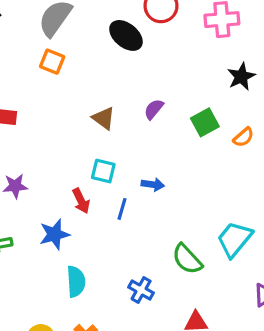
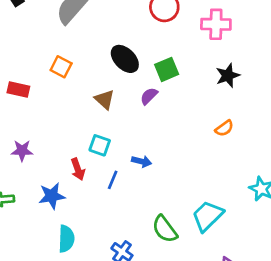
black ellipse: (126, 35) -> (125, 59), moved
orange square: (52, 62) -> (61, 67), moved
green square: (205, 122) -> (167, 69), moved

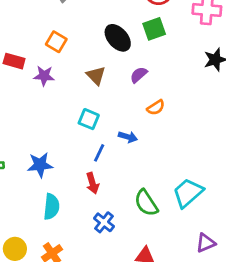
green square: (167, 69) -> (154, 29), moved
orange semicircle: (224, 128) -> (156, 107), moved
purple star: (22, 151) -> (44, 76), moved
red arrow: (78, 169) -> (92, 183), moved

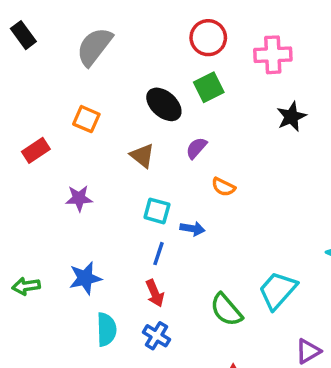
red rectangle: (14, 61) -> (36, 150), turned -42
purple star: (44, 76) -> (79, 198), moved
orange semicircle: (156, 107) -> (223, 187), turned 66
cyan square: (89, 119) -> (157, 211), moved
blue cross: (104, 222) -> (156, 336), moved

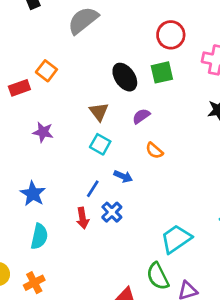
orange square: (86, 119) -> (46, 71), moved
cyan square: (157, 211) -> (100, 144), moved
blue star: (85, 278) -> (33, 194), turned 30
green semicircle: (226, 310) -> (158, 276), moved
blue cross: (156, 336) -> (112, 212), moved

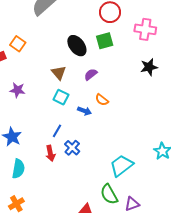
blue arrow: (123, 176) -> (84, 111), moved

